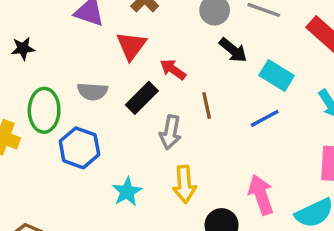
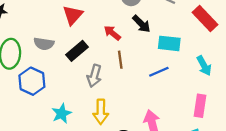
red arrow: (173, 70) -> (112, 33), moved
cyan rectangle: (277, 76) -> (169, 43), turned -30

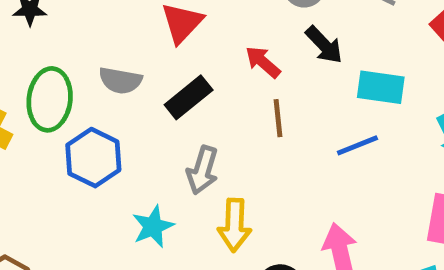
gray arrow: (94, 76) -> (202, 170), moved

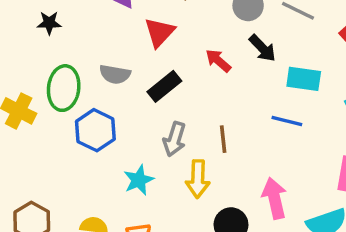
brown line: (278, 118) -> (223, 139), moved
blue line: (357, 145) -> (287, 121), turned 36

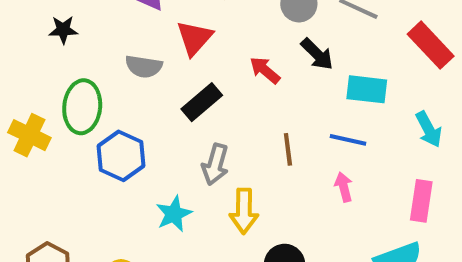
gray semicircle: (115, 74) -> (144, 66), moved
brown line: (223, 139) -> (288, 149), moved
pink arrow: (274, 198) -> (344, 187), moved, size x0.6

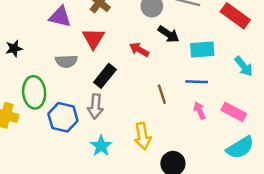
gray arrow: (215, 164) -> (95, 106), moved
pink rectangle: (421, 201) -> (234, 112), moved, turned -60

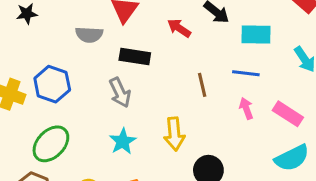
black rectangle: (105, 76) -> (135, 57), turned 55
green ellipse: (34, 92) -> (51, 144), moved, turned 44
gray arrow: (95, 106) -> (120, 93), turned -35
blue hexagon: (63, 117) -> (52, 84), moved

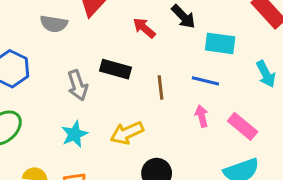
black rectangle: (135, 57) -> (115, 69), moved
yellow arrow: (174, 134) -> (127, 133), turned 64

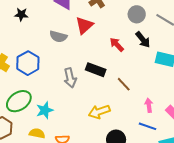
blue line: (205, 81) -> (147, 126), moved
brown line: (160, 87) -> (124, 84), turned -42
cyan star: (74, 134) -> (45, 110), moved

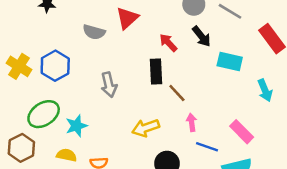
black rectangle: (96, 70) -> (156, 72), moved, turned 66
pink arrow: (149, 105) -> (192, 122), moved

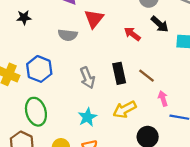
black rectangle: (156, 72) -> (119, 73), moved
green ellipse: (44, 114) -> (36, 112), turned -64
cyan star: (76, 126) -> (87, 117), moved

